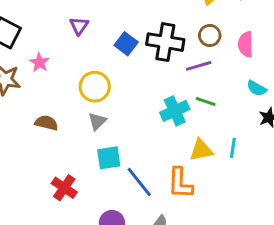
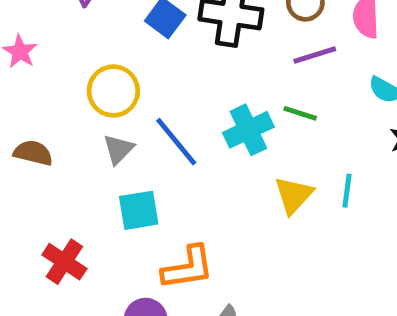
purple line: (199, 66) -> (315, 55), moved
yellow triangle: (201, 150) -> (294, 195), turned -35
blue line: (139, 182) -> (176, 142), moved
orange L-shape: (180, 183) -> (188, 268), moved, turned -100

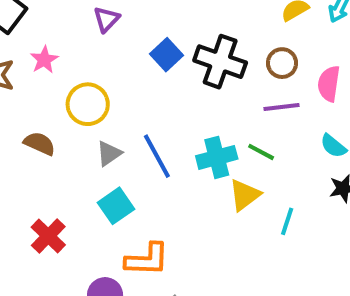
yellow circle: (113, 91) -> (88, 104), moved
yellow triangle: (294, 195) -> (245, 195), moved
cyan square: (139, 210) -> (116, 206), turned -36

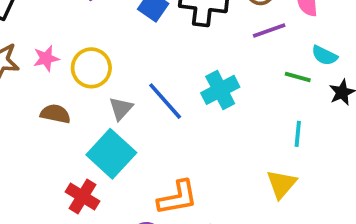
pink star: (44, 60) -> (46, 58), moved, turned 30
green line: (261, 152) -> (298, 77), moved
yellow triangle: (245, 195) -> (281, 184), moved
cyan square: (116, 206) -> (111, 154), moved, size x1.4

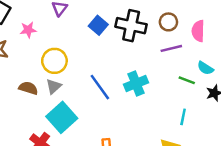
pink star: (46, 58) -> (28, 30), moved
gray triangle: (121, 108) -> (54, 86), moved

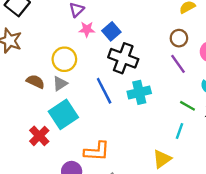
black cross: (131, 26) -> (123, 58), moved
pink star: (28, 30) -> (87, 29), moved
purple line: (171, 48) -> (178, 64), turned 60
green line: (187, 80) -> (187, 106), moved

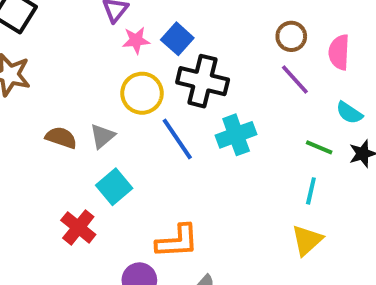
yellow circle: (64, 59) -> (142, 93), moved
cyan square: (63, 114) -> (114, 187), size x0.7
yellow triangle: (162, 159) -> (307, 240), moved

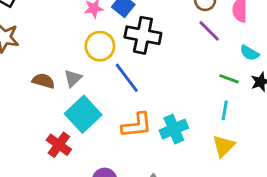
cyan cross: (236, 135) -> (174, 129), moved
cyan square: (114, 187) -> (83, 114), size x1.4
orange L-shape: (177, 241) -> (137, 125), moved

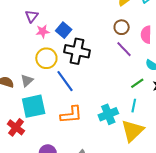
green line: (229, 79) -> (137, 83), turned -56
cyan square: (83, 114) -> (34, 106), turned 30
cyan cross: (174, 129) -> (108, 114), moved
yellow triangle: (224, 146) -> (132, 131), size x1.4

